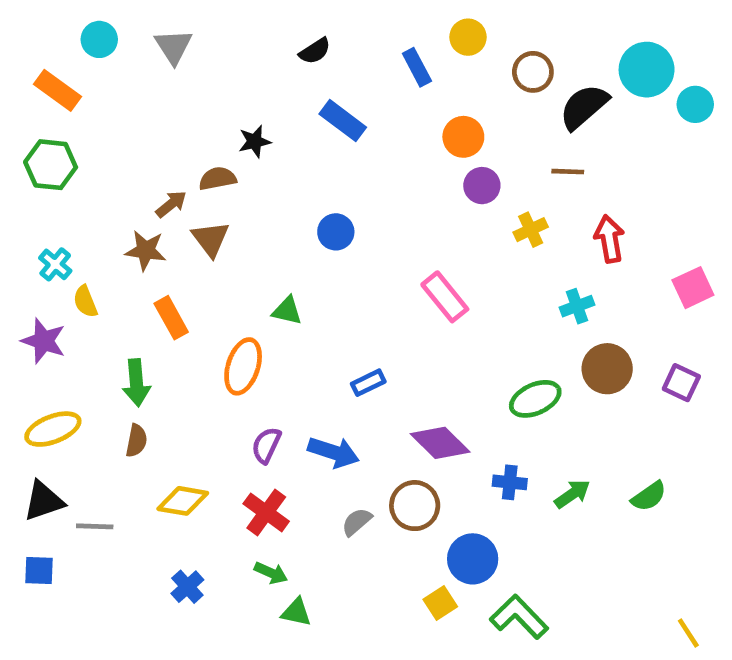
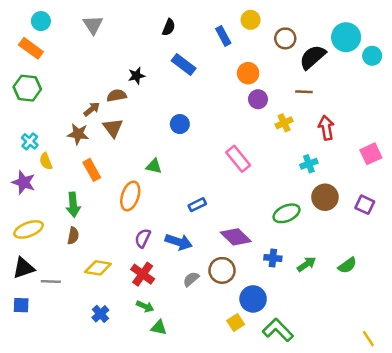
cyan circle: (99, 39) -> (41, 21), moved
black semicircle: (315, 51) -> (169, 27), turned -35

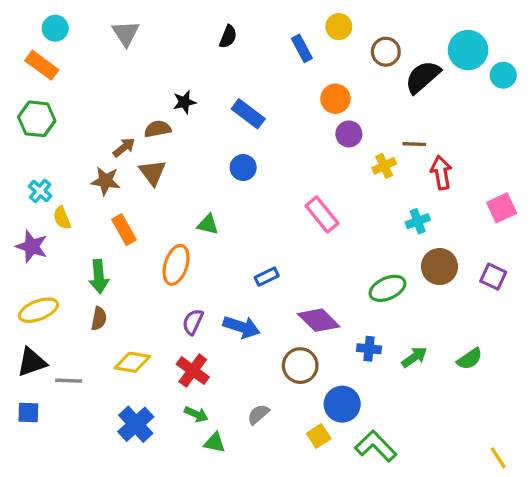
blue rectangle: (184, 64) -> (248, 114), moved
brown line: (304, 92) -> (414, 144), moved
gray semicircle: (191, 279) -> (258, 414), moved
blue cross: (100, 314) -> (136, 424), size x1.5

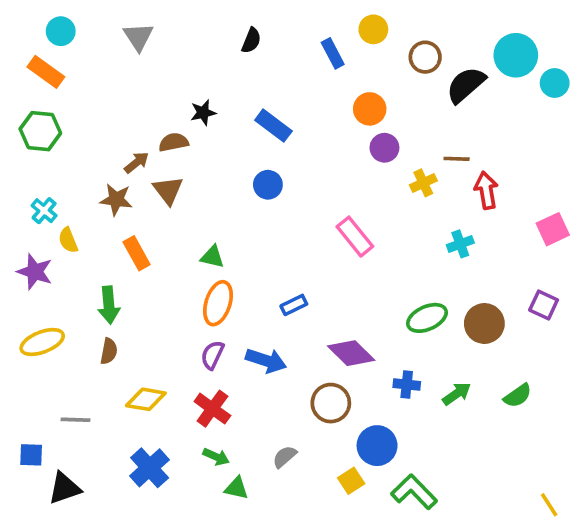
green triangle: (208, 225) -> (212, 257), moved
orange ellipse: (176, 265) -> (218, 303), moved
brown circle: (439, 267) -> (484, 323), moved
black triangle: (32, 362) -> (64, 488), moved

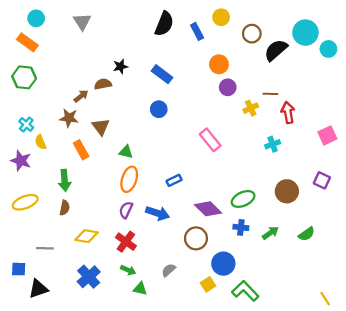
black semicircle: (251, 40) -> (164, 24), moved, size x1.6
brown triangle: (168, 190) -> (101, 127), moved
green ellipse: (427, 318) -> (243, 199), moved

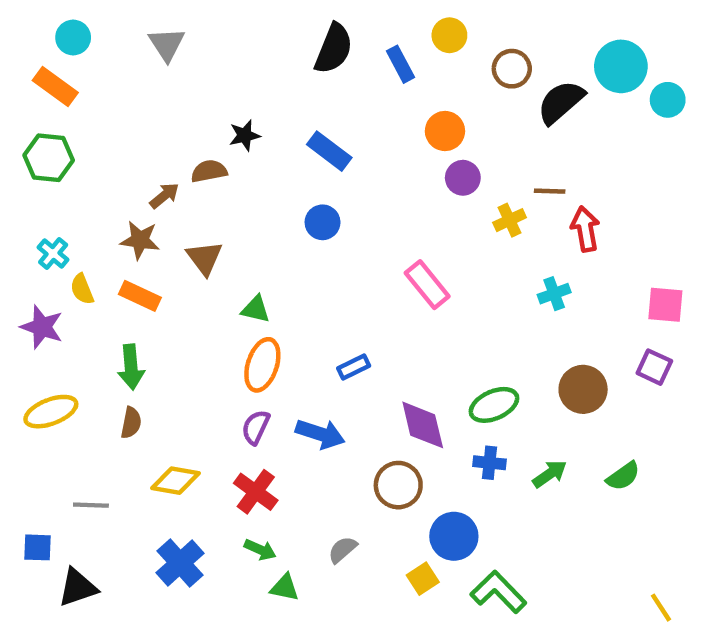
pink square: (327, 135) -> (665, 305), moved, turned 30
orange rectangle: (81, 150) -> (140, 296), moved, turned -36
purple diamond: (208, 209) -> (423, 425), turned 32

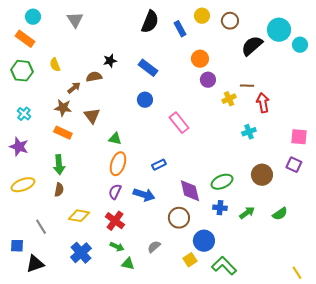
brown circle: (512, 69) -> (230, 21), moved
pink rectangle: (427, 285) -> (179, 123), moved
yellow semicircle: (82, 289) -> (55, 65), moved
gray line: (91, 505) -> (41, 227), turned 56

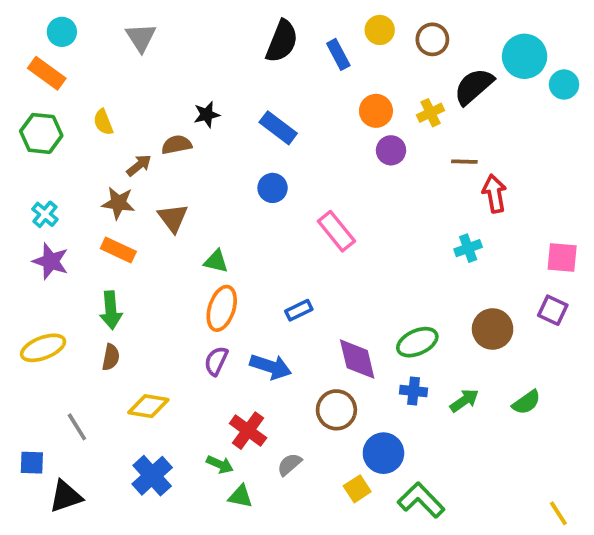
yellow cross: (229, 99) -> (430, 113), moved
purple star: (19, 147) -> (51, 261), moved
red cross: (115, 221) -> (248, 431), moved

